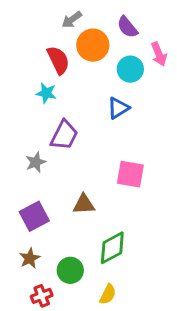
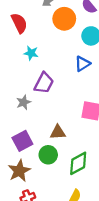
red semicircle: (58, 60) -> (19, 23), moved
brown star: (30, 258) -> (19, 171), size x1.5
green circle: (70, 270) -> (48, 155), moved

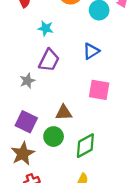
cyan star: (31, 53) -> (46, 28), moved
blue triangle: (82, 64) -> (91, 51), moved
purple square: (22, 141) -> (26, 122), turned -36

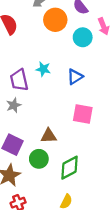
cyan star: (46, 28) -> (43, 69), moved
purple trapezoid: (49, 60) -> (19, 80), moved, turned 140

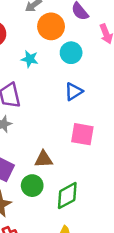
cyan circle: (83, 37) -> (71, 53), moved
cyan star: (43, 69) -> (30, 59), moved

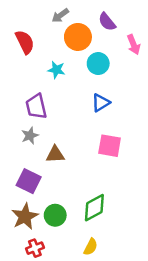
brown triangle: (43, 159) -> (55, 155), moved
green circle: (32, 186) -> (55, 215), moved

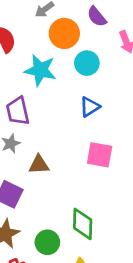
cyan star: (56, 70) -> (40, 70), size x1.6
green diamond: (94, 208) -> (83, 224), turned -60
green circle: (55, 215) -> (47, 242), moved

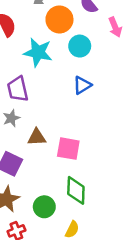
pink square: (100, 155) -> (68, 149), moved

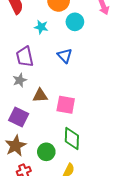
cyan star: (38, 52) -> (41, 27), size x0.6
blue triangle: (82, 85) -> (65, 56), moved, turned -42

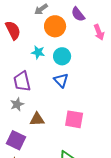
cyan circle: (75, 22) -> (62, 56), moved
pink square: (66, 105) -> (74, 119), moved

